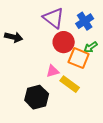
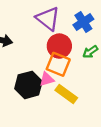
orange square: (79, 58) -> (58, 64), moved
black hexagon: (37, 97) -> (28, 85), moved

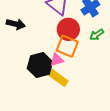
yellow rectangle: (66, 94) -> (58, 78), moved

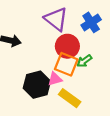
green arrow: (97, 35) -> (84, 61), moved
yellow rectangle: (58, 78) -> (70, 98), moved

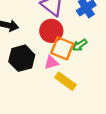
red circle: (67, 46) -> (51, 31), moved
black hexagon: (37, 85) -> (22, 58), moved

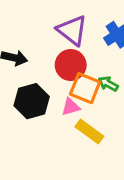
green arrow: (80, 45) -> (108, 84), turned 64

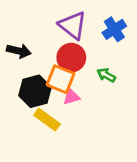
orange square: (85, 88) -> (61, 79), moved
yellow rectangle: (89, 131) -> (47, 120), moved

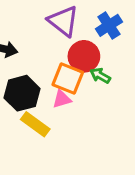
red circle: (71, 58) -> (84, 56), moved
orange square: (61, 79) -> (68, 78), moved

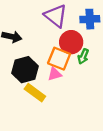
blue cross: (109, 25) -> (90, 19), turned 30
green arrow: (100, 76) -> (83, 56), turned -96

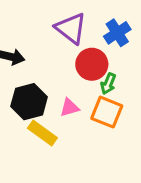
blue cross: (90, 19) -> (117, 33), turned -30
orange square: (59, 59) -> (107, 112), moved

